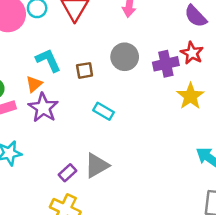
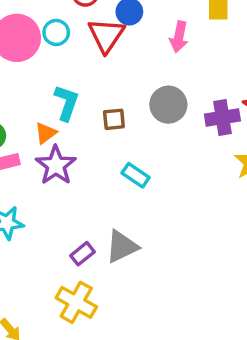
cyan L-shape: (48, 60) -> (67, 103), turned 40

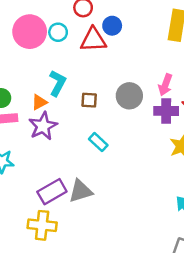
red triangle: (106, 35) -> (93, 40), turned 44
pink arrow: (179, 37) -> (165, 85), moved
purple rectangle: (83, 254) -> (52, 192), size x1.6
yellow cross: (76, 302) -> (42, 225), turned -32

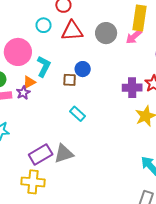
blue circle: (112, 26) -> (83, 69), moved
pink circle: (30, 32) -> (18, 52), moved
pink arrow: (165, 85) -> (134, 37), moved, turned 30
gray circle: (129, 96) -> (106, 33), moved
purple star: (43, 126) -> (23, 93), moved, size x0.6

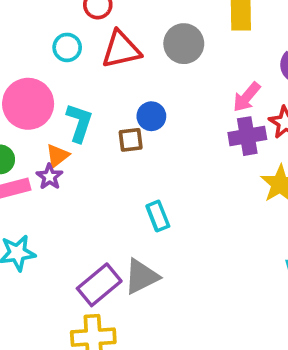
pink arrow: (134, 37) -> (247, 97), moved
cyan rectangle: (77, 114) -> (158, 216), moved, turned 35

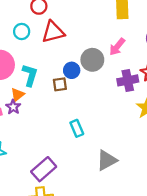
gray circle: (184, 44) -> (92, 60), moved
pink arrow: (247, 97) -> (117, 47), moved
gray triangle: (141, 276) -> (107, 160), moved

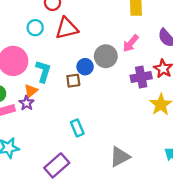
cyan rectangle: (77, 128) -> (77, 128), moved

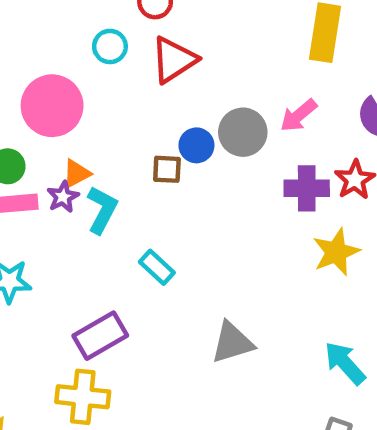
red triangle: (67, 28) -> (174, 60), turned -30
cyan L-shape: (43, 71) -> (102, 210), moved
cyan rectangle: (77, 128) -> (157, 267), turned -35

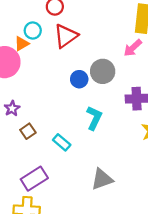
pink arrow: (299, 115) -> (133, 48), moved
brown square: (167, 169) -> (28, 131), moved, turned -35
orange triangle: (77, 173) -> (22, 44), moved
cyan L-shape: (102, 210) -> (94, 118), moved

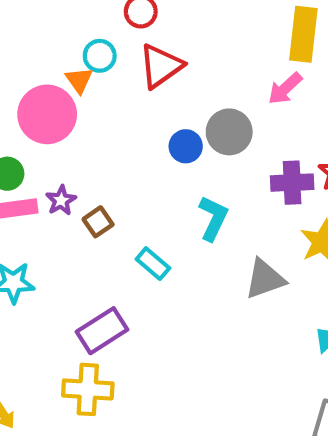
orange triangle: (22, 44) -> (79, 80), turned -35
brown square: (28, 131) -> (98, 222), moved
gray triangle: (102, 179) -> (265, 279), moved

